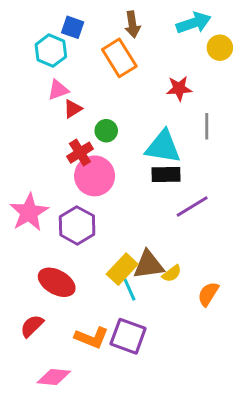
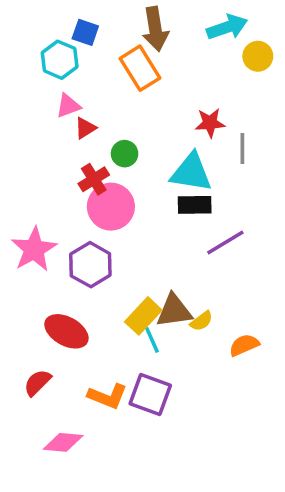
brown arrow: (132, 24) -> (155, 29), size x1.4
red star: (179, 88) -> (210, 123), moved
orange semicircle: (208, 294) -> (244, 345), turned 35

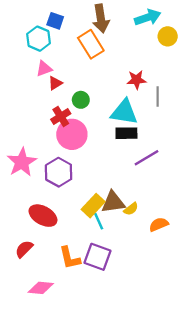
orange L-shape: (107, 396) -> (70, 258), turned 55

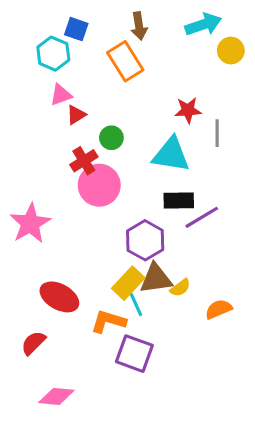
brown arrow: (101, 19) -> (139, 26), size x0.7
black rectangle: (126, 133) -> (179, 201), moved
purple hexagon: (59, 172) -> (145, 240), moved
orange L-shape: (70, 258) -> (108, 321), moved, turned 120

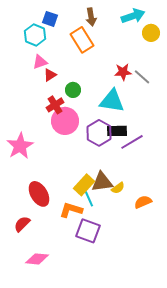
gray line: (217, 133) -> (142, 77), moved, turned -48
purple hexagon: (145, 240) -> (99, 133), moved
red ellipse: (59, 297) -> (39, 194), turned 30

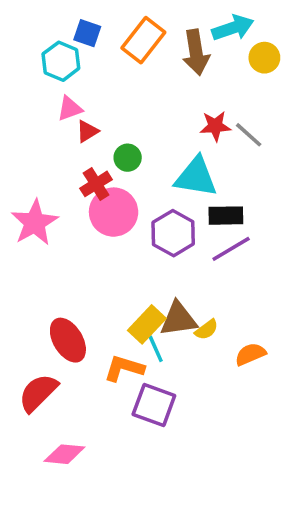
brown arrow: (91, 17) -> (196, 52), moved, size x1.4
orange rectangle: (82, 40) -> (143, 40), moved, turned 70
black rectangle: (117, 131) -> (226, 216), moved
pink star: (20, 146) -> (35, 223), moved
red semicircle: (22, 224) -> (38, 393), size x1.4

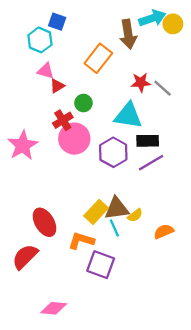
orange rectangle: (143, 40) -> (98, 58), moved
yellow circle: (264, 58) -> (173, 24), moved
pink triangle: (70, 109) -> (46, 71), turned 36
cyan line: (156, 349) -> (114, 228), moved
pink diamond: (64, 454) -> (54, 308), moved

